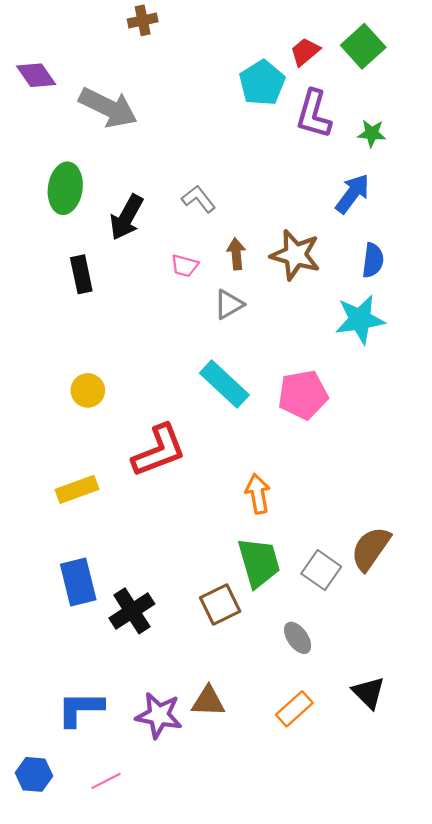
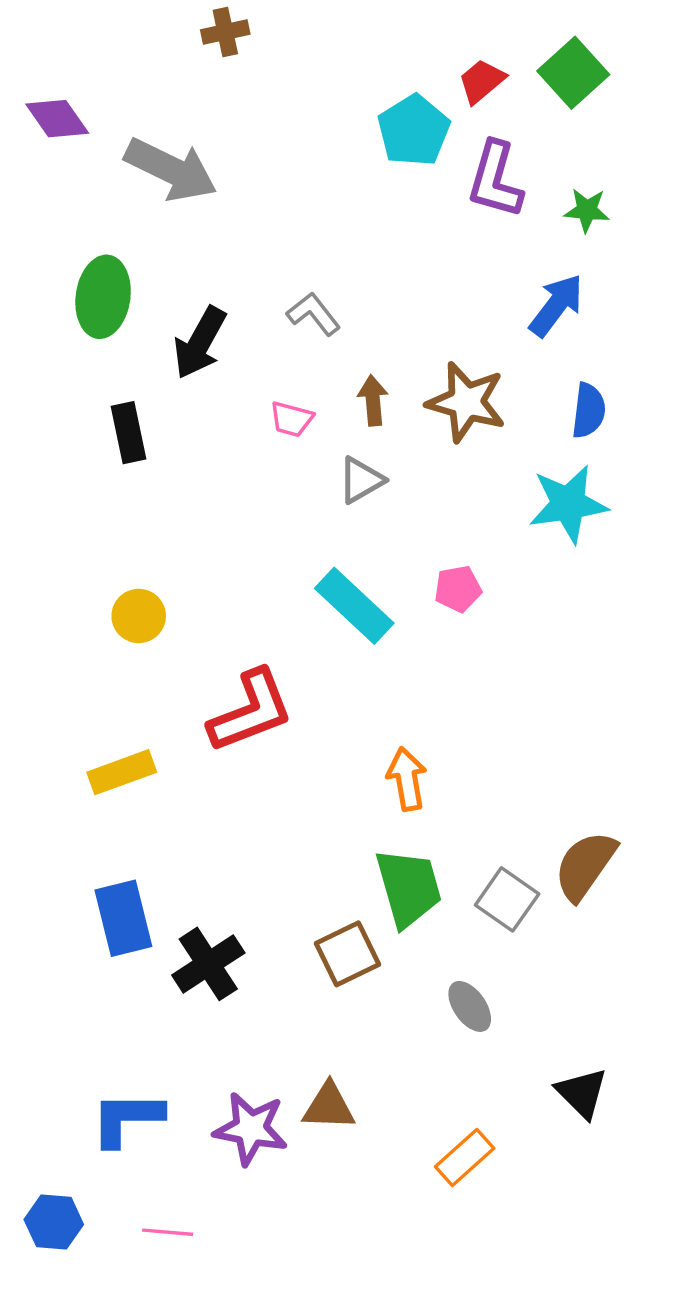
pink pentagon: (303, 395) -> (458, 589), moved, size x0.6
orange rectangle: (294, 709) -> (465, 1158), moved
pink line: (106, 781) -> (168, 1232), turned 32

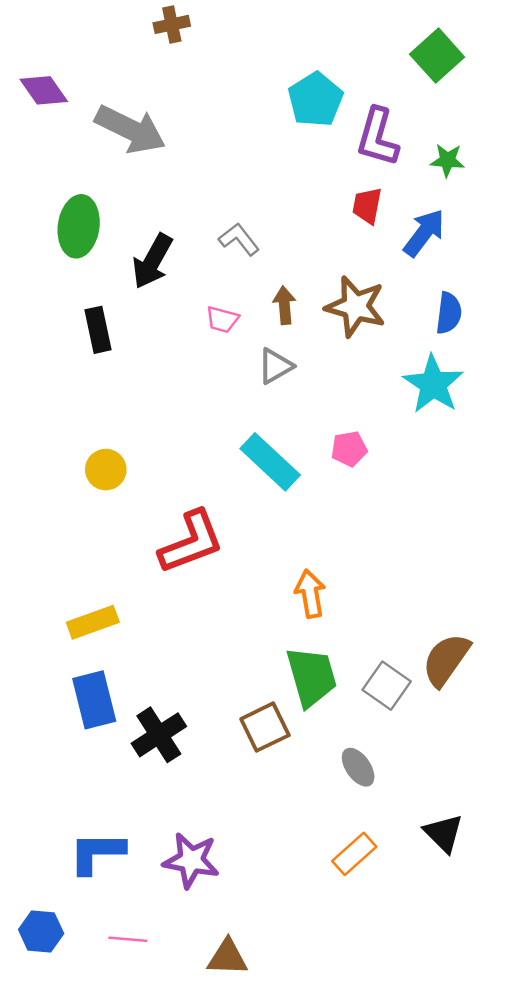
red trapezoid: (482, 81) -> (367, 206), moved, turned -39
cyan star: (568, 504) -> (433, 384), turned -30
yellow rectangle: (122, 772) -> (93, 622), moved
brown triangle: (329, 1107) -> (227, 957), moved
orange rectangle: (465, 1158) -> (354, 854), moved

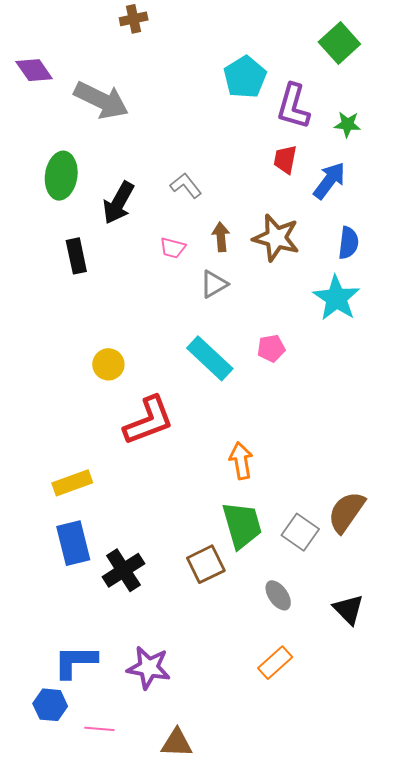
yellow circle: (106, 470) -> (108, 364), moved
black triangle: (444, 833) -> (348, 609), moved
blue hexagon: (41, 931) -> (50, 705), moved

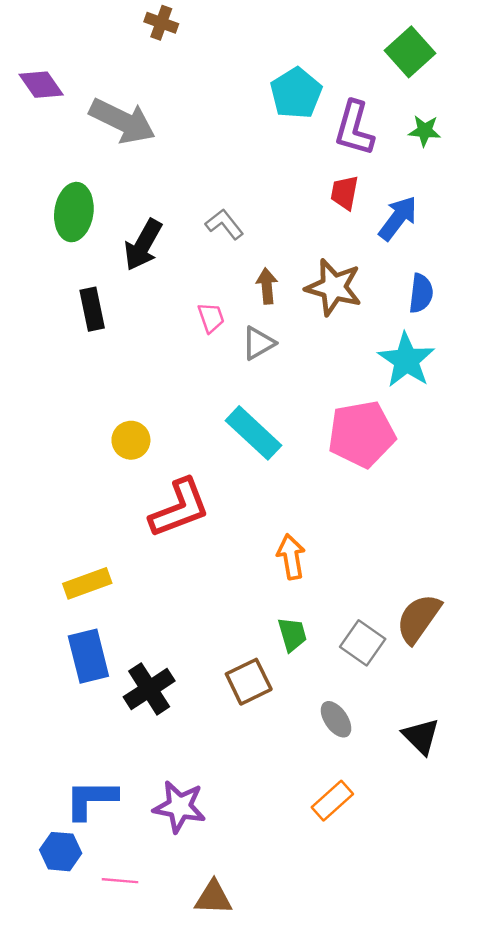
brown cross: (134, 19) -> (161, 23), turned 32
green star: (347, 124) -> (425, 131), moved
pink trapezoid: (173, 248) -> (211, 318), moved, turned -124
pink pentagon: (271, 348) -> (361, 434), moved, size x2.0
green trapezoid: (242, 525) -> (292, 634), size x0.6

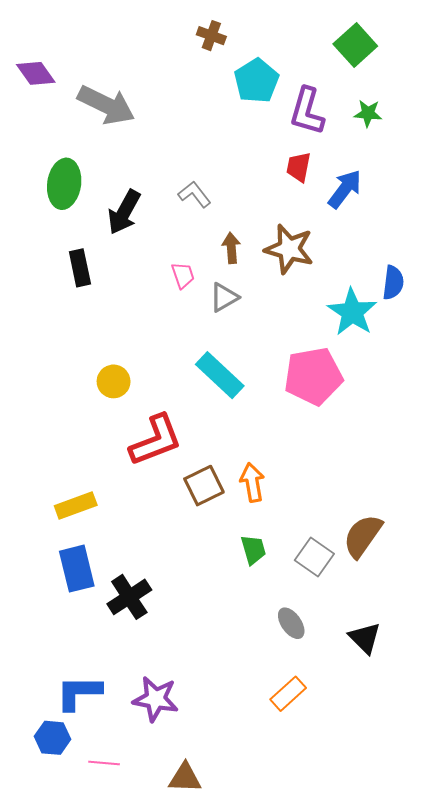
brown cross: (161, 23) -> (211, 36), moved
blue semicircle: (421, 293) -> (393, 283), moved
brown square: (249, 682) -> (204, 486), moved

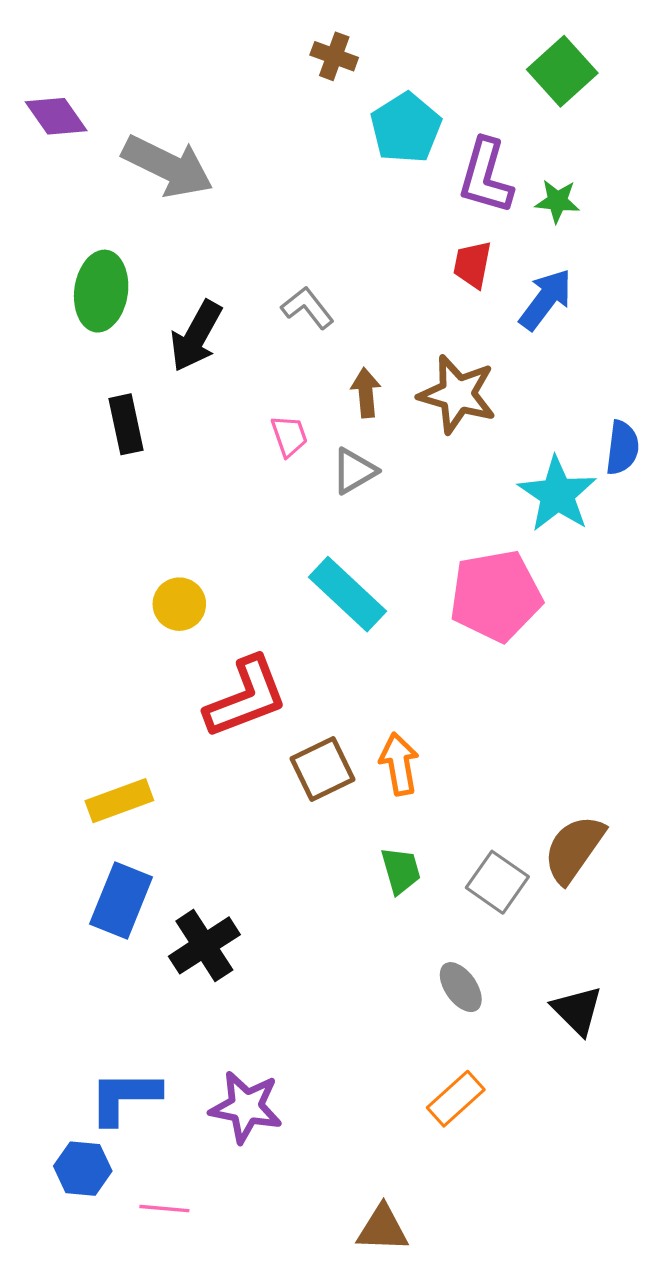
green star: (368, 113) -> (557, 201), moved
blue rectangle: (77, 569) -> (121, 901), turned 36
brown triangle: (185, 778) -> (382, 1229), moved

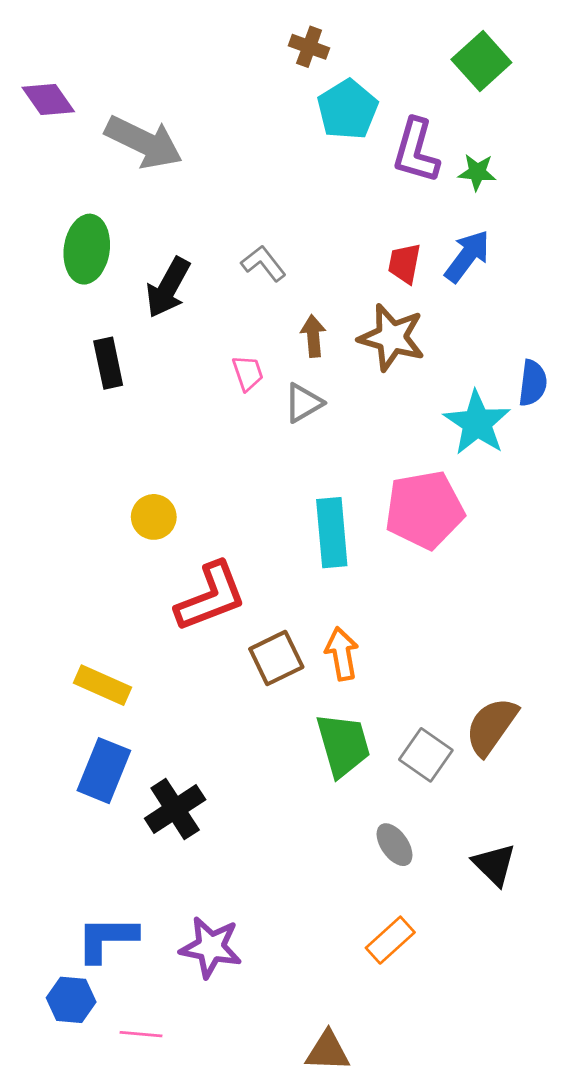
brown cross: (334, 56) -> (309, 47), moved
red trapezoid: (472, 264) -> (404, 263), moved
cyan rectangle: (348, 594) -> (332, 533), moved, turned 42
yellow rectangle: (119, 801) -> (102, 685), turned 44
green trapezoid: (401, 871) -> (343, 745), size x1.6

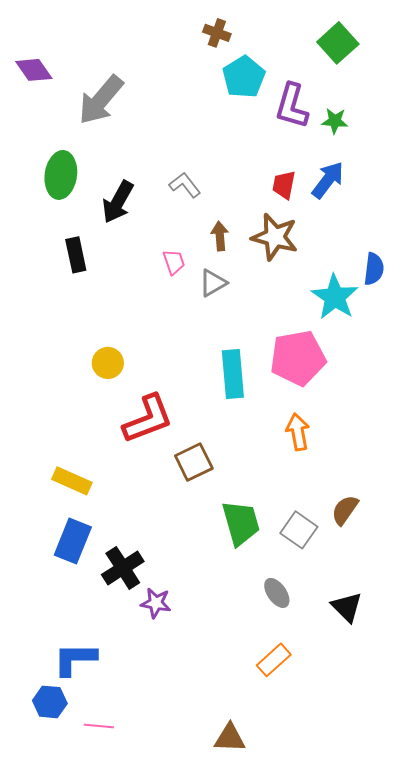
gray arrow: (144, 142) -> (101, 100), turned 104
orange arrow: (342, 654) -> (298, 432), moved
brown semicircle: (491, 726) -> (345, 510), size x0.7
purple star: (211, 947) -> (156, 603), moved, size x0.7

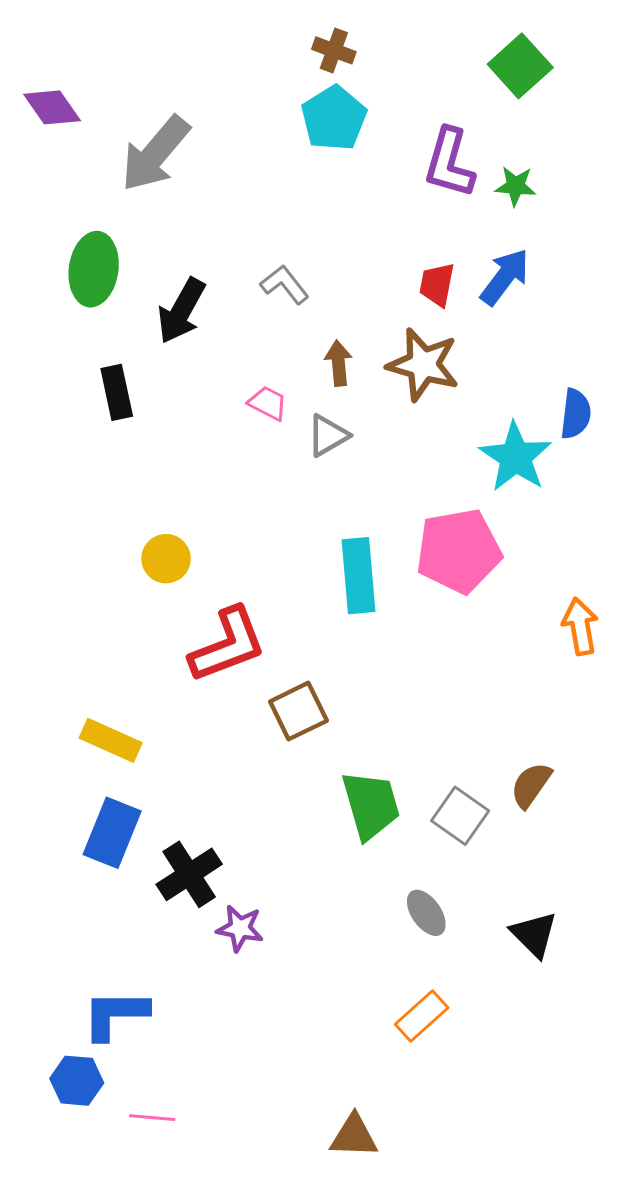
cyan pentagon: (244, 77) -> (334, 118), moved
pink trapezoid: (174, 262) -> (268, 403), turned -44
orange arrow: (298, 432) -> (580, 626), moved

